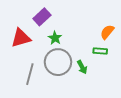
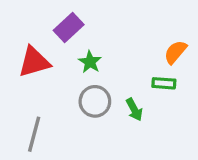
gray circle: (58, 62) -> (95, 101), size x0.7
gray line: (30, 74) -> (34, 134), moved

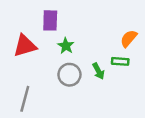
purple rectangle: (69, 27) -> (50, 20), turned -45
green arrow: (134, 110) -> (98, 71), moved

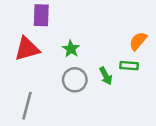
purple rectangle: (50, 20) -> (41, 15), moved

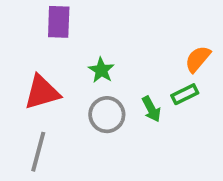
red triangle: (27, 49) -> (42, 92), moved
green rectangle: (129, 66) -> (185, 94), turned -30

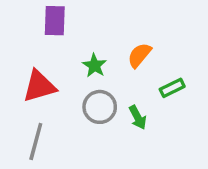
orange semicircle: (198, 59) -> (139, 55), moved
green arrow: (151, 109) -> (138, 117), moved

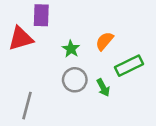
red triangle: (39, 86) -> (21, 38), moved
green rectangle: (172, 88) -> (129, 66), size x1.5

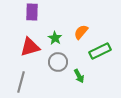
red triangle: (21, 38) -> (30, 47), moved
green arrow: (103, 88) -> (79, 76), moved

